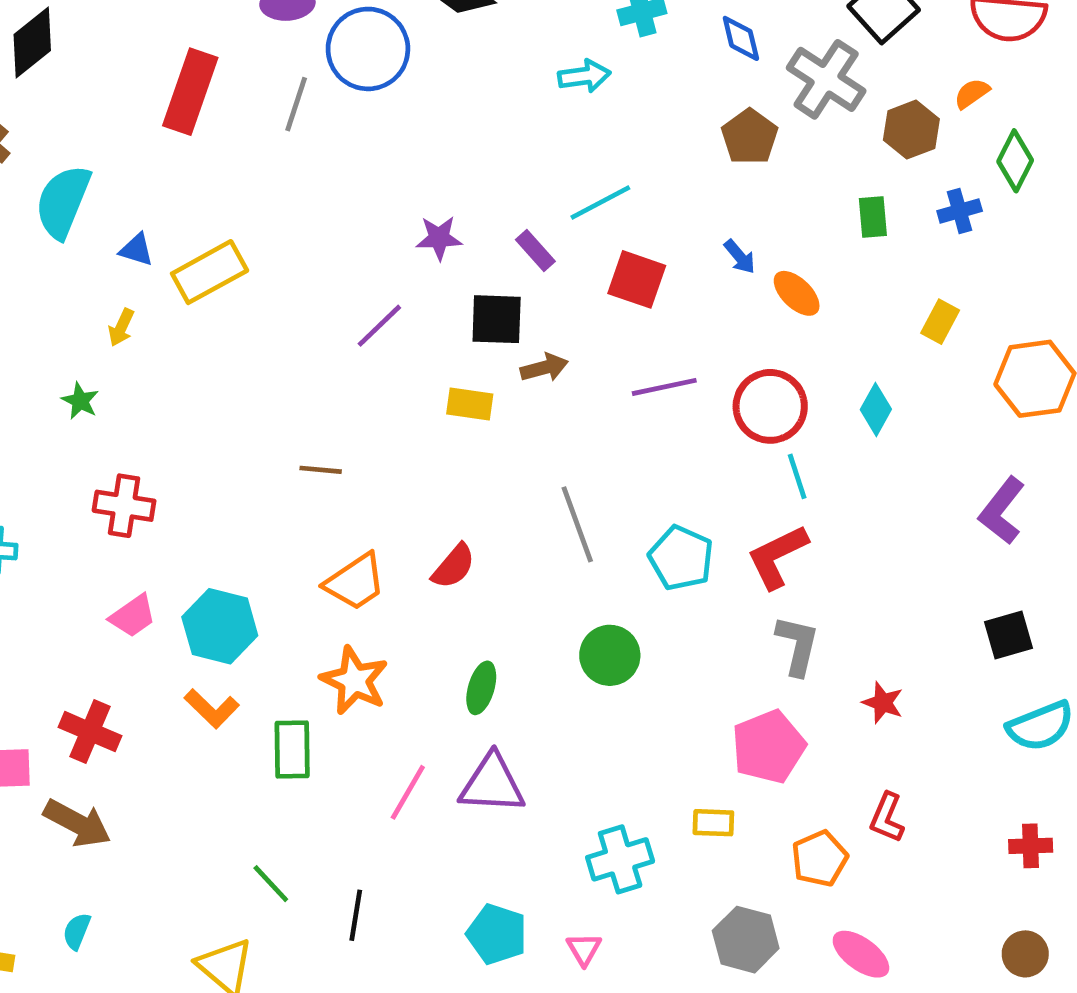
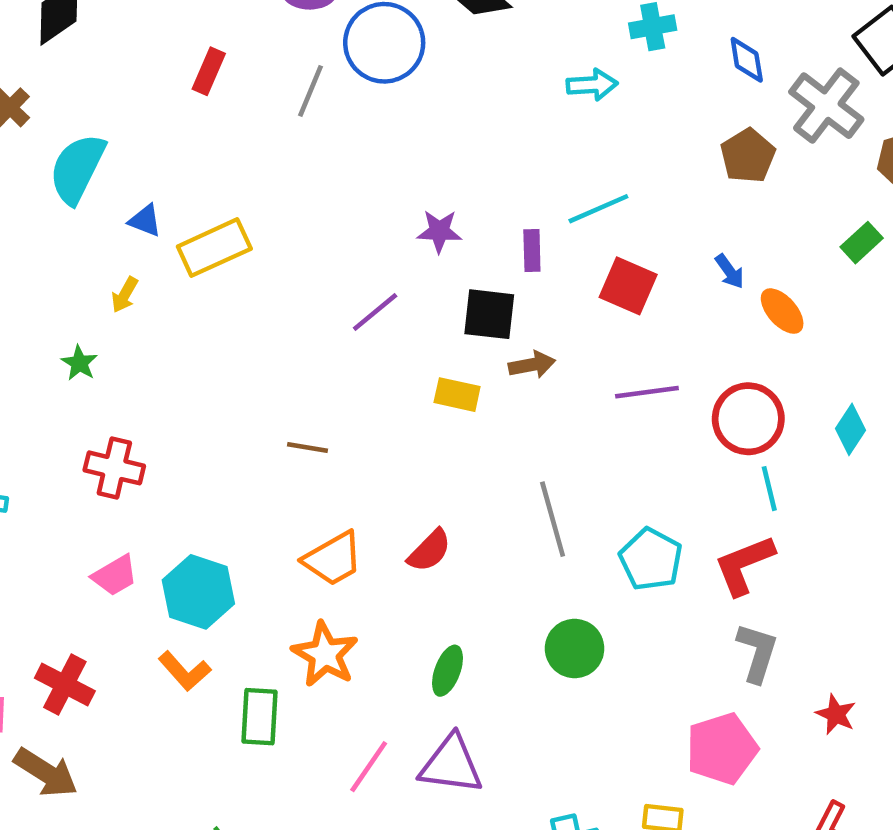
red rectangle: (190, 92) -> (209, 71), size x0.6
green rectangle: (873, 217) -> (862, 243), turned 48
purple rectangle: (535, 251) -> (532, 250), turned 36

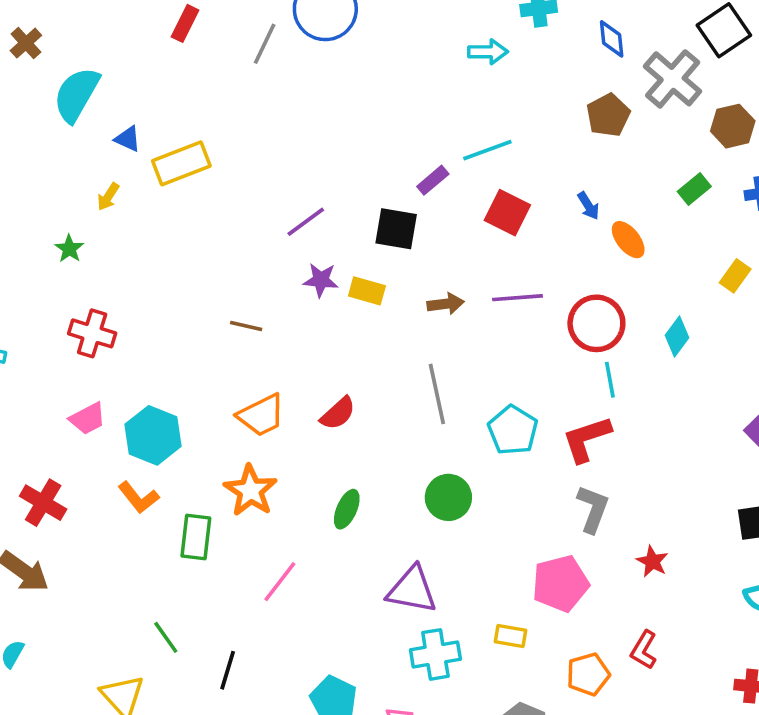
purple star: (439, 231) -> (321, 280), moved
purple rectangle: (532, 250) -> (433, 180), turned 48
brown arrow: (532, 365) -> (446, 304), moved
purple triangle: (451, 765) -> (412, 590), moved

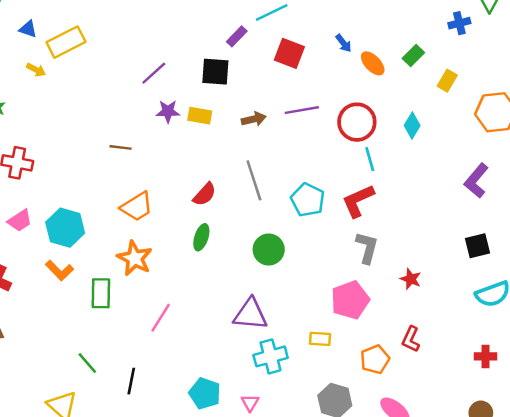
green rectangle: (694, 189) -> (413, 55), moved
yellow arrow: (108, 197) -> (36, 70), moved, turned -90
red semicircle: (338, 413) -> (205, 194), moved
green ellipse: (347, 509) -> (201, 237), moved

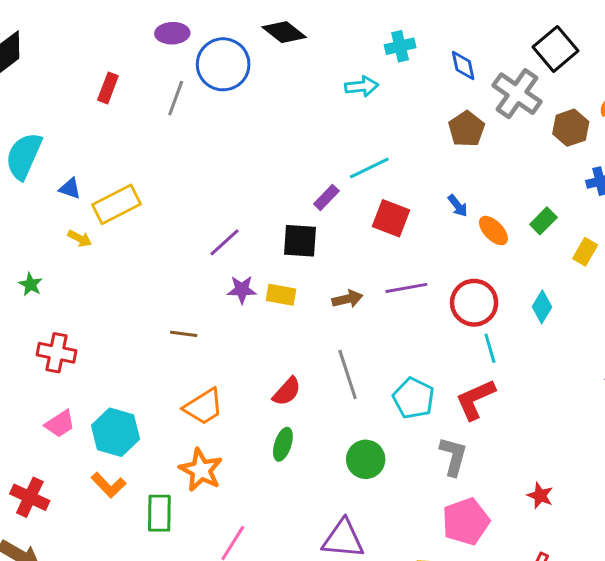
gray L-shape: (367, 248) -> (453, 456), moved

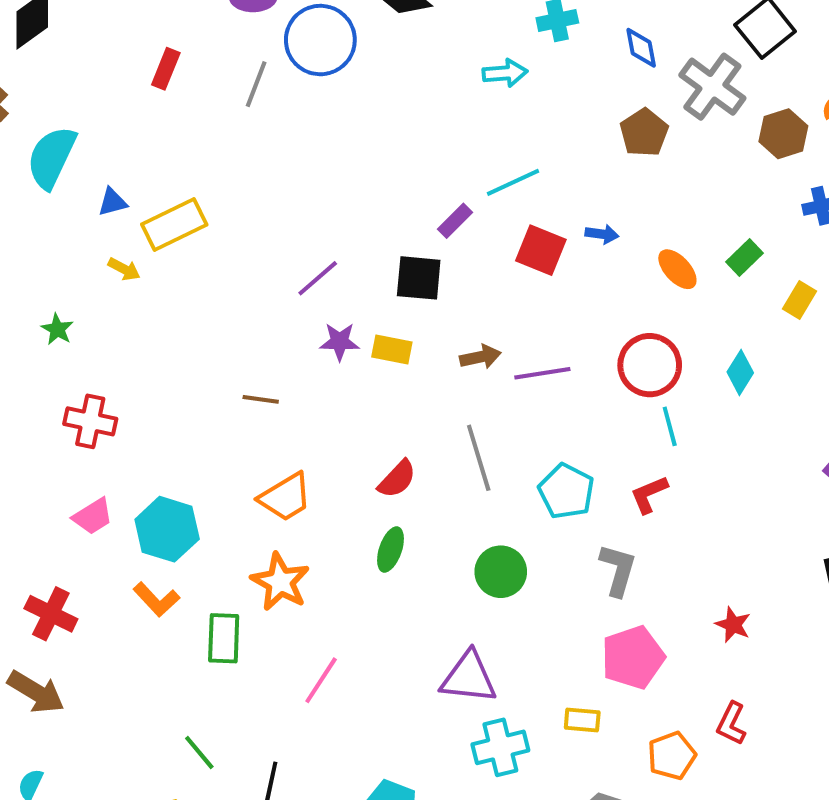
blue triangle: (70, 188) -> (112, 202), turned -35
blue arrow: (458, 206) -> (602, 234), moved, turned -45
purple line: (406, 288) -> (542, 373), moved
red L-shape: (475, 399) -> (649, 494), size x0.7

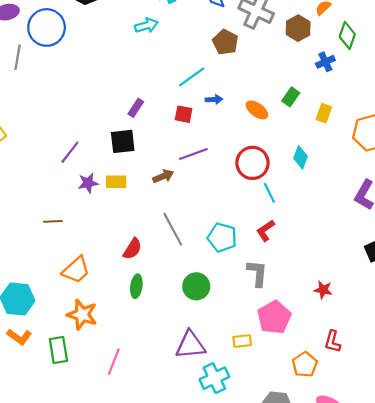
cyan line: (513, 182) -> (192, 77), moved
red square: (541, 250) -> (184, 114), size x0.7
purple line: (542, 373) -> (193, 154), moved
yellow rectangle: (582, 720) -> (242, 341), moved

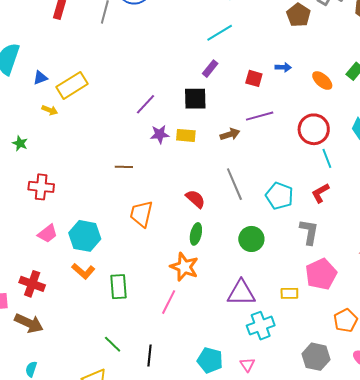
cyan line: (192, 77) -> (220, 33), moved
red semicircle: (132, 249) -> (195, 199), turned -85
orange trapezoid: (76, 270) -> (141, 214), turned 140
orange star: (82, 315) -> (184, 267), moved

